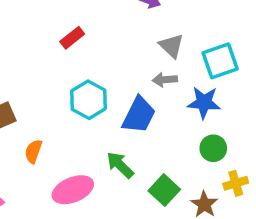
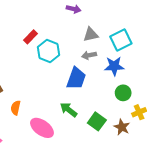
gray triangle: (172, 46) -> (91, 35), turned -49
cyan hexagon: (89, 100) -> (49, 51), moved
pink ellipse: (73, 190) -> (42, 128), turned 65

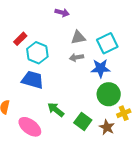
blue trapezoid: (76, 78) -> (33, 80), moved, turned -95
green circle: (123, 93) -> (109, 94), size x1.5

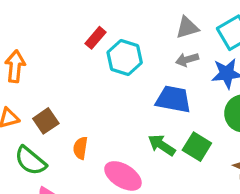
blue trapezoid: (33, 80) -> (173, 99), moved
green square: (83, 121) -> (197, 147), moved

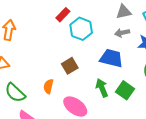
brown square: (46, 121) -> (70, 66), moved
green arrow: (162, 145) -> (102, 88), turned 30

